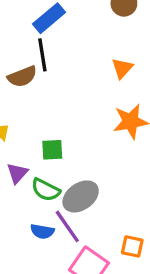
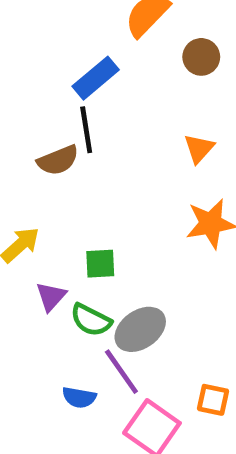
blue semicircle: (42, 231) -> (79, 397), moved

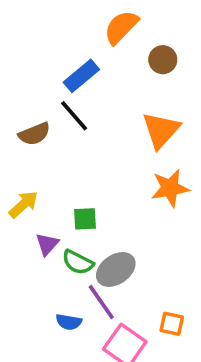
black line: (86, 130) -> (74, 116), turned -32
orange triangle: (199, 149) -> (161, 130), size x1.6
brown semicircle: (58, 160) -> (34, 134), moved

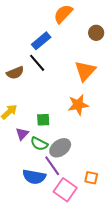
brown circle: (163, 60) -> (96, 33), moved
orange star: (170, 188) -> (78, 105), moved
blue semicircle: (69, 322) -> (34, 177), size x1.6

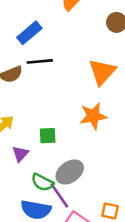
blue rectangle: (41, 41) -> (29, 33), moved
black line: (37, 63) -> (40, 61), turned -54
green semicircle: (39, 144) -> (42, 182), moved

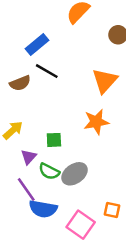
black line: (40, 61) -> (47, 71), turned 35
green semicircle: (42, 182) -> (49, 171), moved
purple line: (59, 195) -> (26, 190), moved

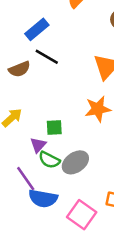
purple triangle: (29, 157) -> (38, 145), moved

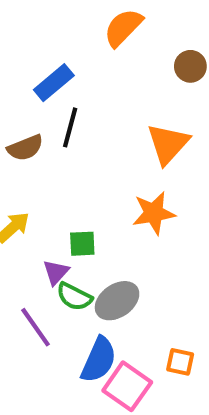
black line: (47, 57) -> (70, 127), turned 75
blue semicircle: (43, 198) -> (99, 360), moved, turned -76

